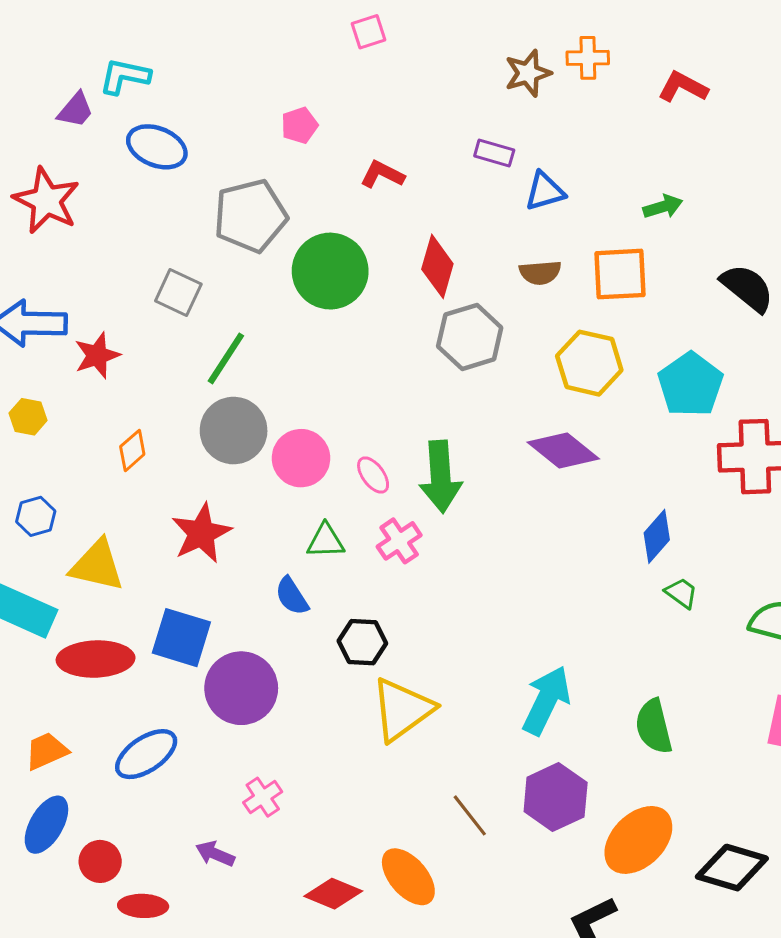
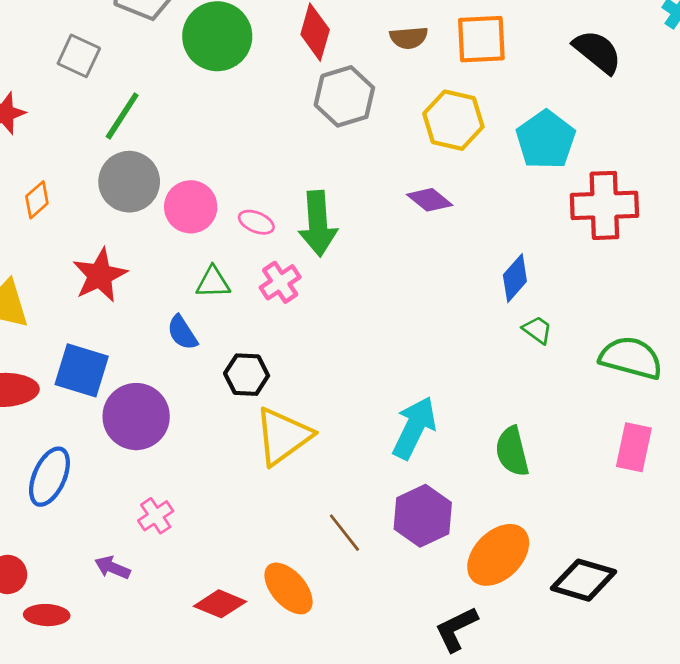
purple diamond: (563, 450) -> (430, 200), size x0.7
pink ellipse: (373, 475) -> (256, 222), turned -32
blue ellipse: (146, 754) -> (49, 477), turned -32

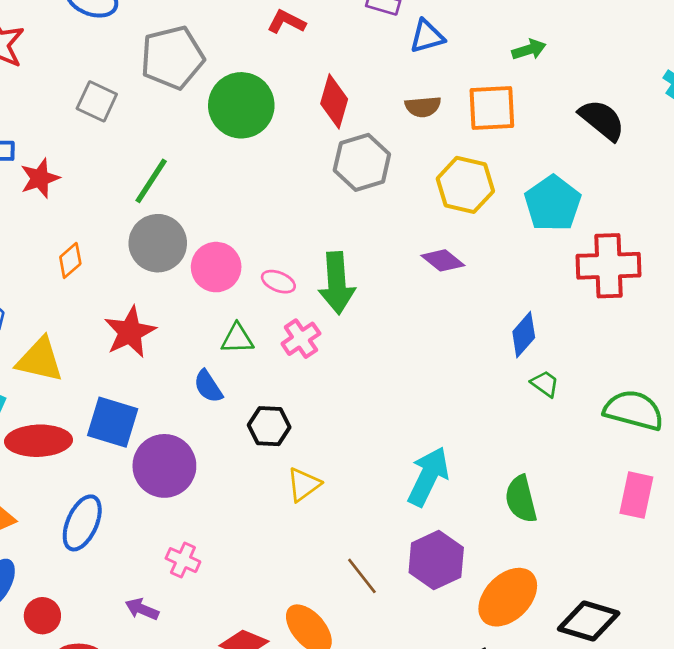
gray square: (79, 56) -> (97, 101), moved
yellow triangle: (283, 436) -> (304, 484), size x0.6
pink cross: (156, 516) -> (183, 560), turned -32

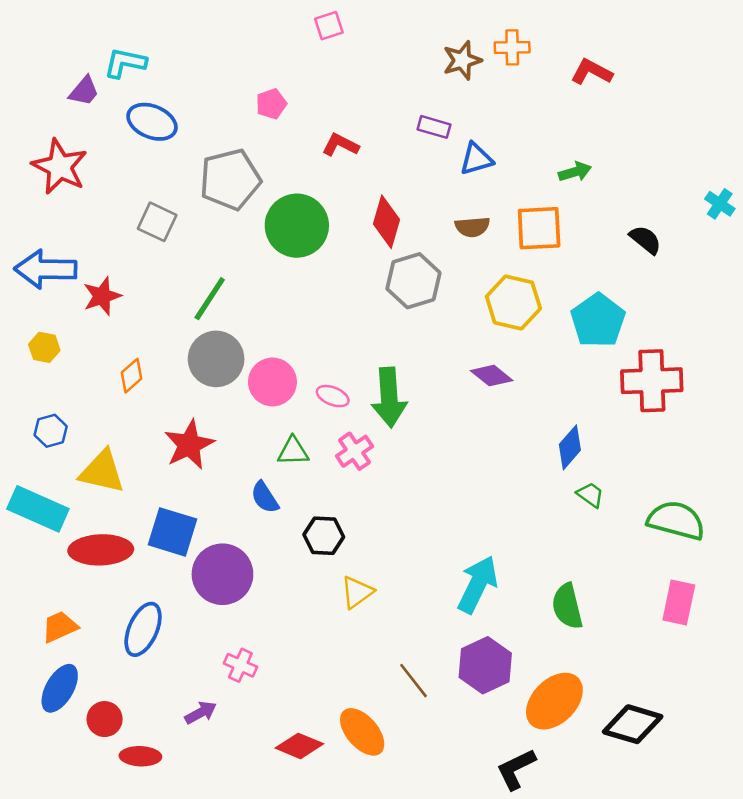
black semicircle: (602, 120) -> (645, 240), size x0.7
purple arrow: (142, 609) -> (201, 713), turned 128

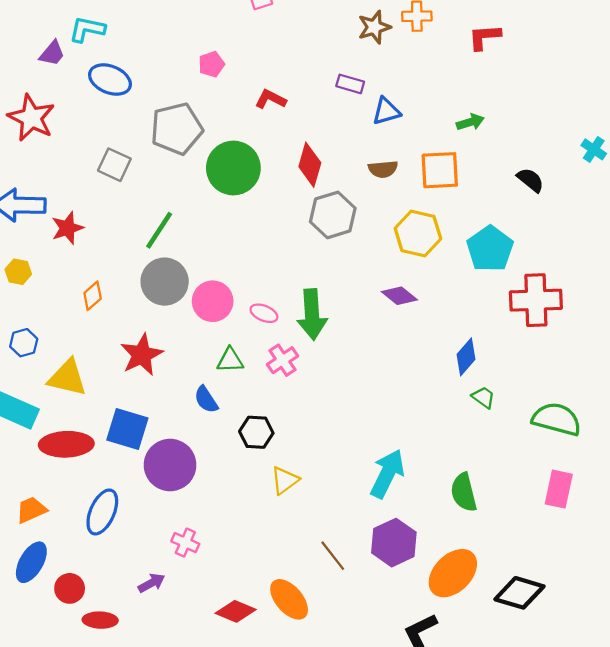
red L-shape: (592, 72) -> (485, 37), turned -32

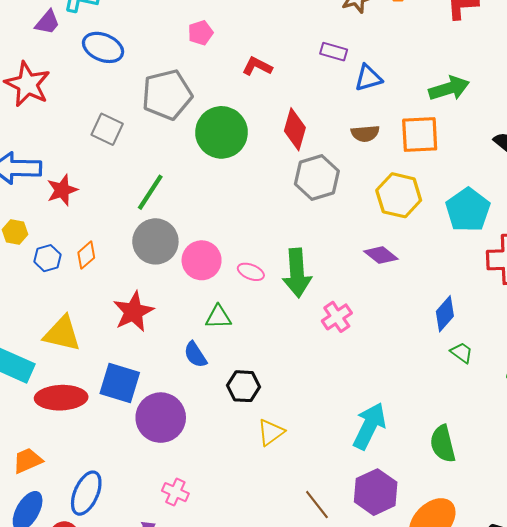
green arrow: (470, 122) -> (449, 88), size x1.5
blue hexagon: (24, 343) -> (47, 258), moved
pink cross: (283, 360) -> (337, 317), moved
blue ellipse: (102, 512) -> (86, 493), moved

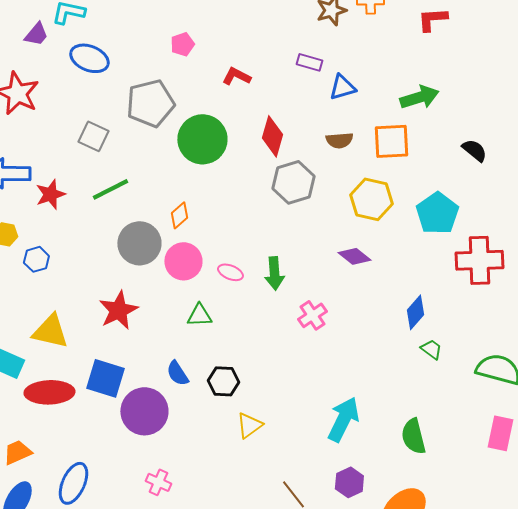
green line: (150, 192) -> (110, 189), moved, turned 30
orange diamond: (86, 255) -> (179, 215), moved
green arrow: (297, 273) -> (274, 273), size x0.7
blue semicircle: (195, 355) -> (177, 373), moved
purple hexagon: (376, 492) -> (349, 482), size x0.7

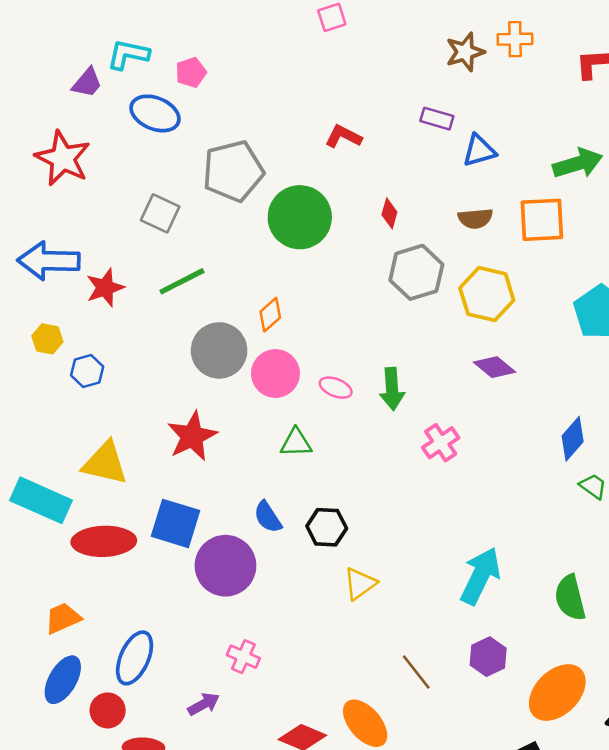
pink pentagon: (182, 44) -> (191, 72), moved
red diamond: (272, 136) -> (389, 213), size x0.6
yellow hexagon: (371, 199) -> (487, 294), moved

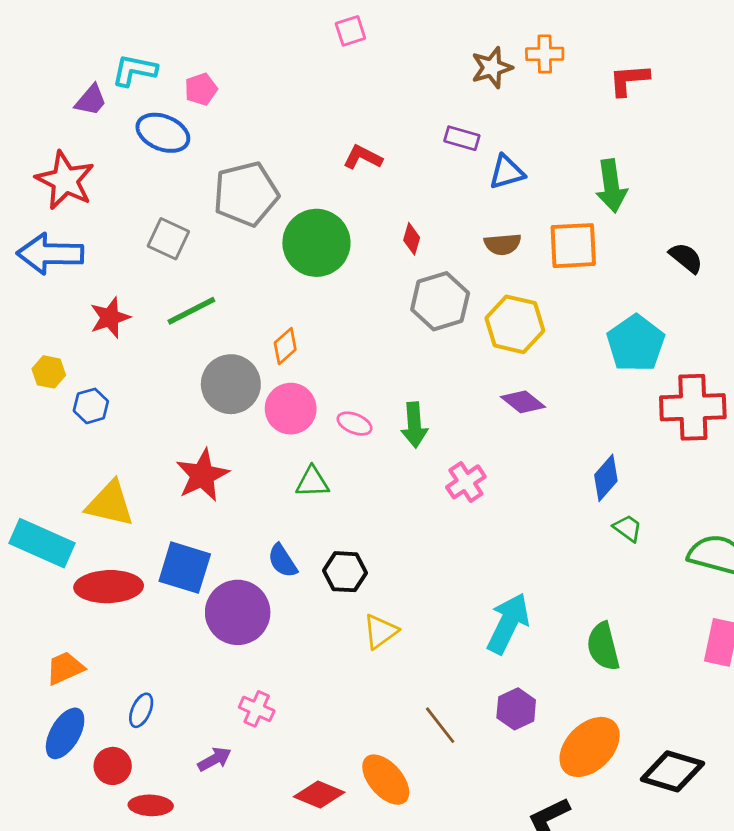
green arrow: (578, 163) -> (611, 186), turned 99
blue arrow: (49, 261) -> (50, 254), moved
blue ellipse: (135, 658) -> (141, 710), size x0.6

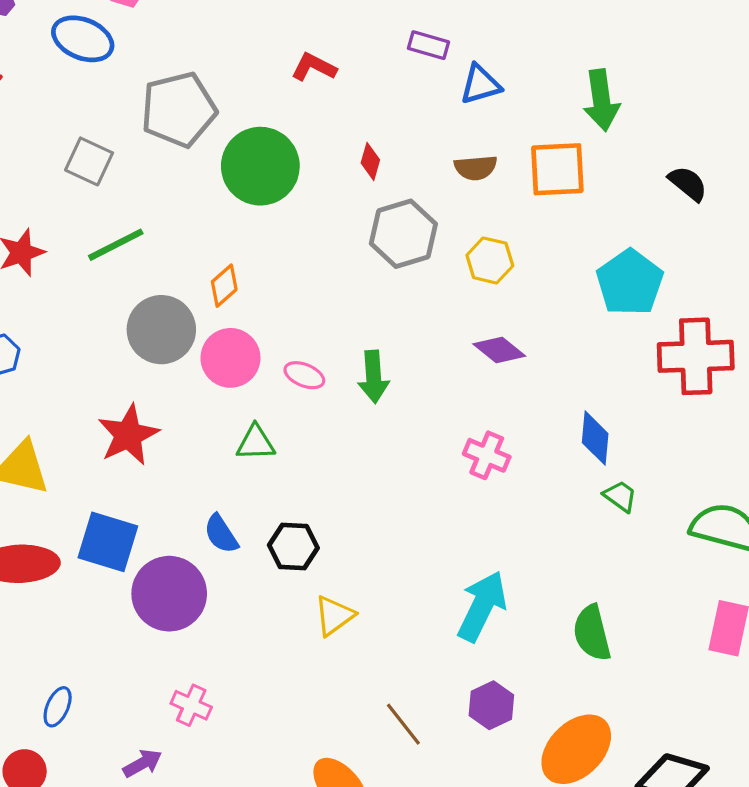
yellow hexagon: (515, 324) -> (490, 260), size x0.7
blue diamond: (606, 478) -> (595, 438), turned -36
pink cross: (466, 482) -> (487, 455), moved, turned -33

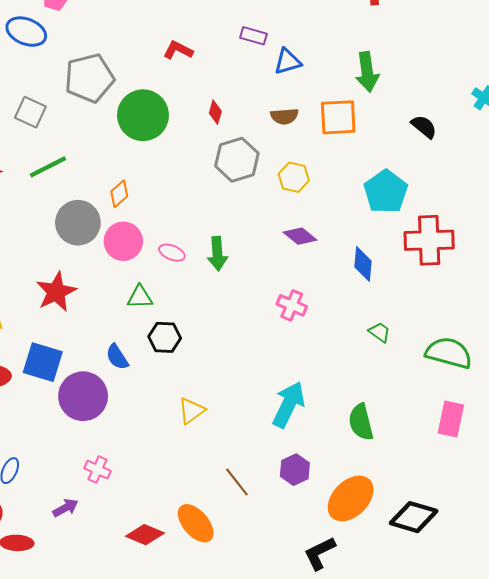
blue diamond: (595, 438) -> (363, 264), moved
black hexagon: (293, 547) -> (165, 337), moved

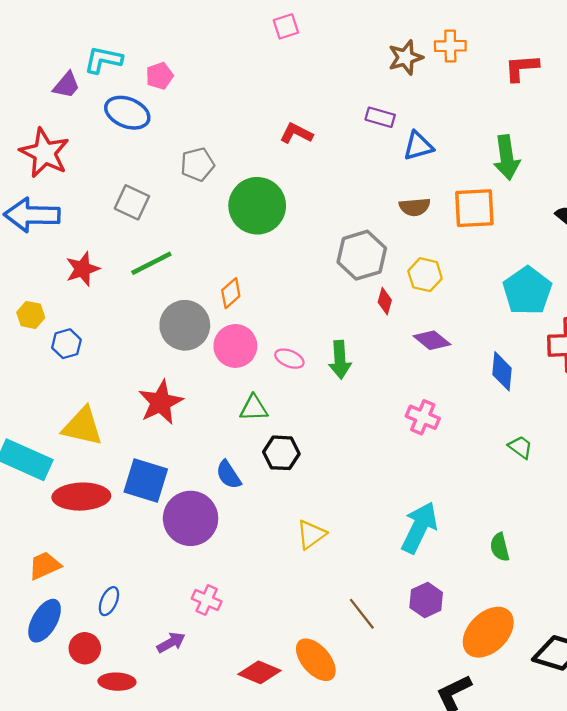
gray pentagon: (89, 78) -> (197, 164), size x0.6
red diamond: (215, 112) -> (385, 301), moved
green semicircle: (361, 422) -> (500, 547), size x0.7

